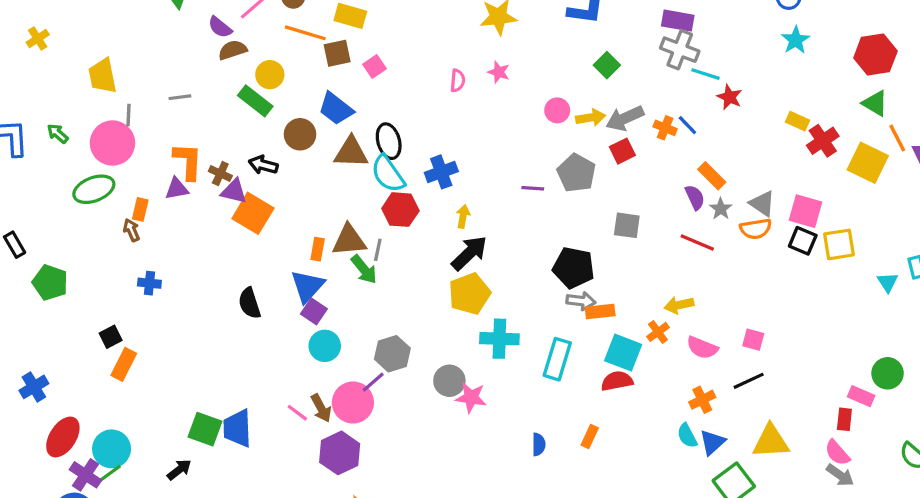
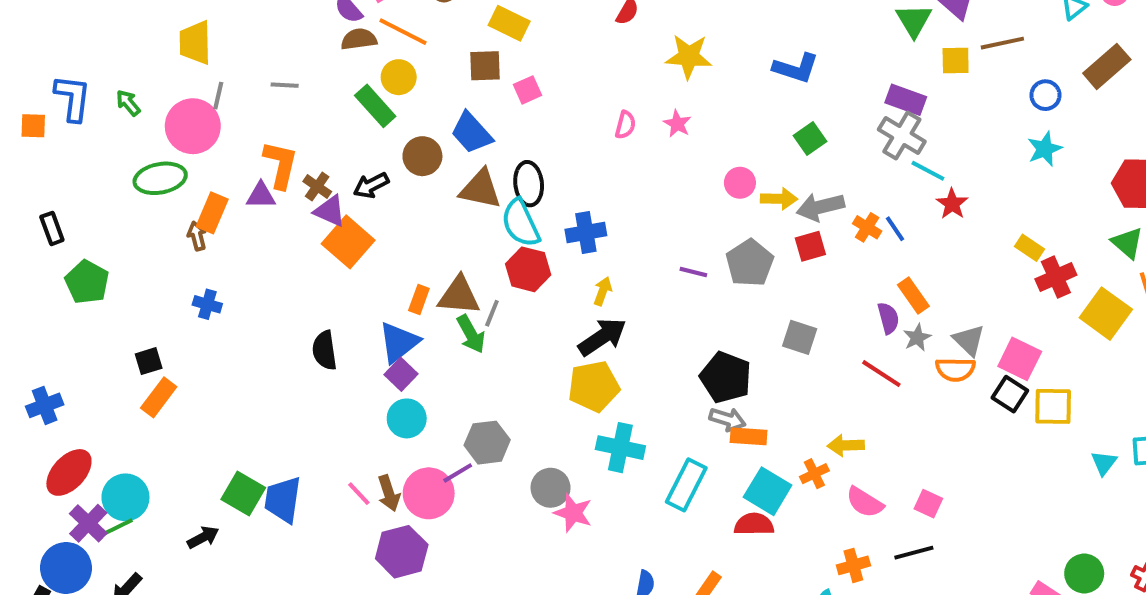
orange line: (305, 33) -> (403, 32), moved
black arrow: (263, 165) -> (371, 185), turned -52
orange rectangle: (140, 209) -> (212, 213), size x1.4

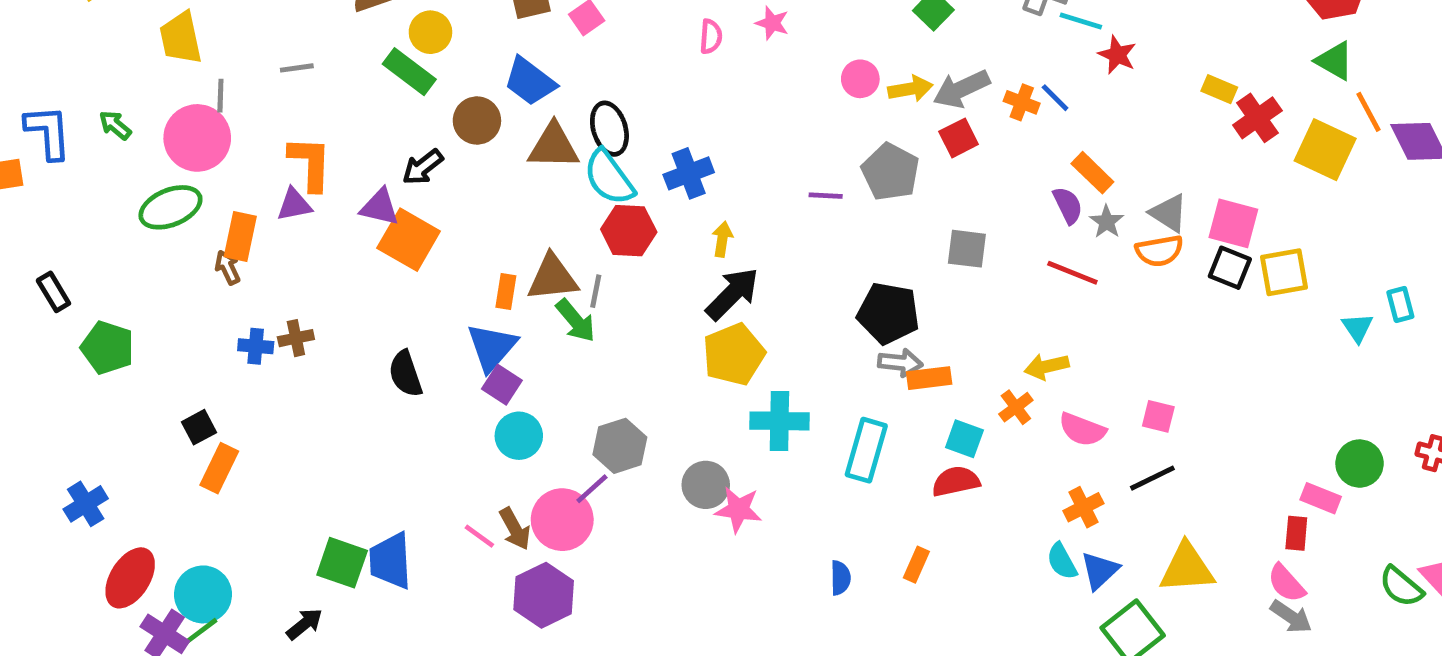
brown cross: (317, 187) -> (296, 338), moved, turned -36
cyan square: (768, 491) -> (964, 439), size x0.7

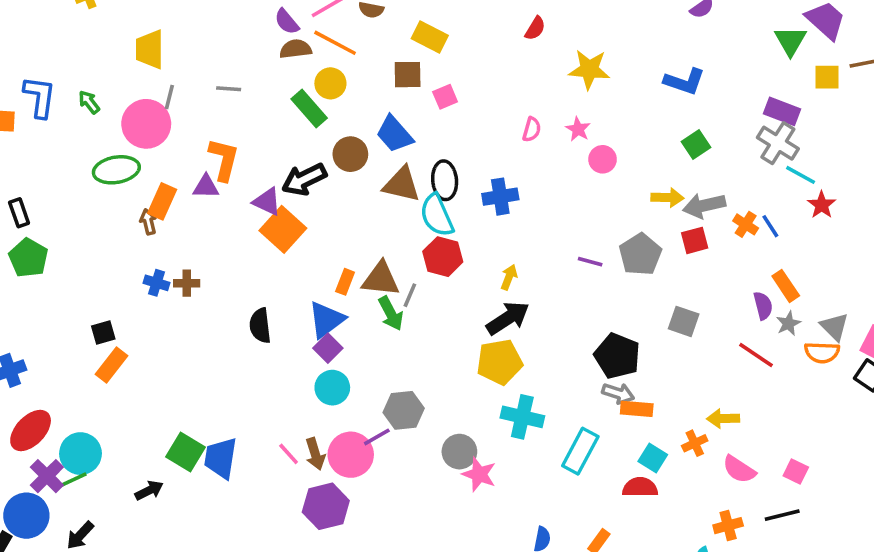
pink circle: (860, 79) -> (603, 159), moved
black arrow: (423, 167) -> (304, 179), size x1.4
blue cross: (689, 173) -> (500, 197), moved
green pentagon: (107, 348) -> (28, 258), moved

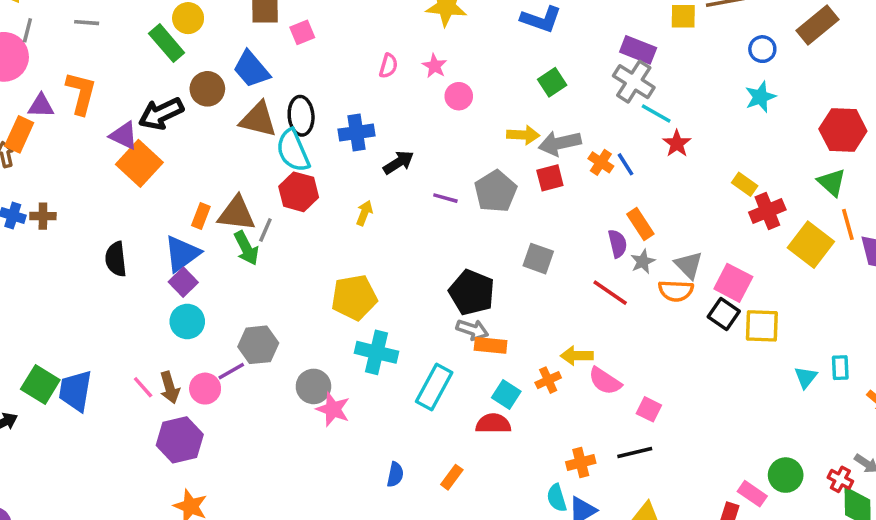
purple triangle: (206, 187) -> (41, 106), moved
black arrow: (508, 318) -> (399, 162), moved, size x0.7
pink circle: (351, 455) -> (205, 389), size x0.7
pink semicircle: (739, 469) -> (605, 381), moved

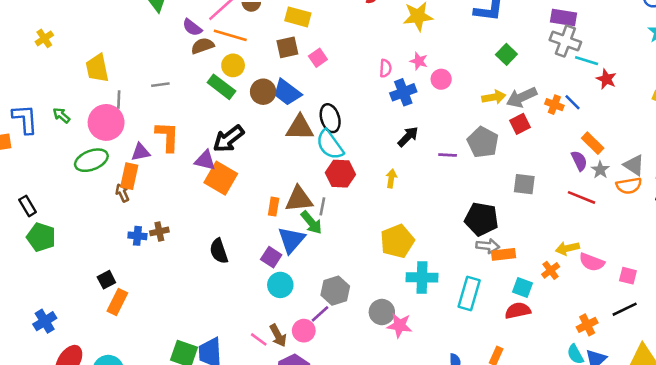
brown circle: (207, 89) -> (263, 92), moved
blue cross: (357, 133) -> (403, 92), moved
blue triangle: (182, 254) -> (291, 240), moved

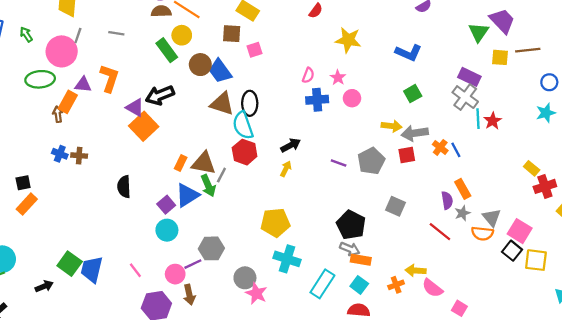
cyan line: (587, 61) -> (478, 119), turned 54
red star: (606, 79) -> (493, 121), moved
black arrow: (408, 137) -> (291, 145), moved
cyan square: (523, 287) -> (359, 285), moved
brown arrow: (278, 335) -> (189, 295), moved

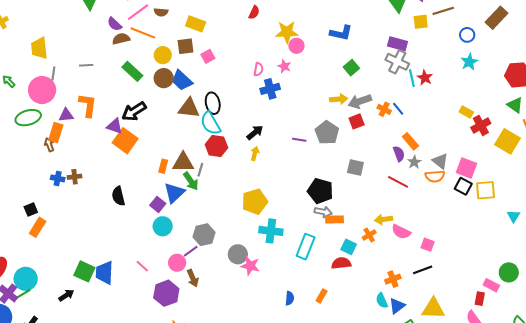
yellow circle: (182, 35) -> (163, 55), moved
pink circle: (352, 98) -> (296, 46), moved
cyan square: (359, 285) -> (349, 247), moved

